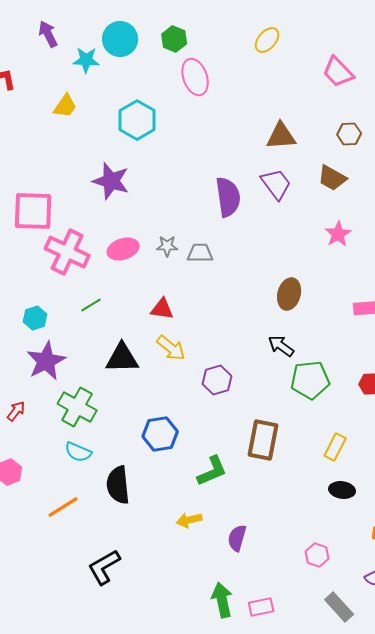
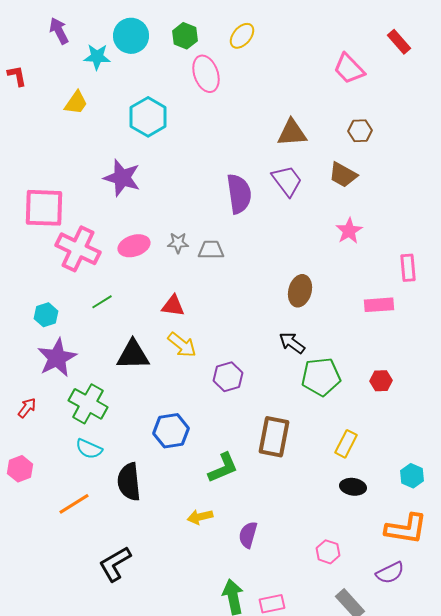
yellow ellipse: (267, 40) -> (242, 36), moved

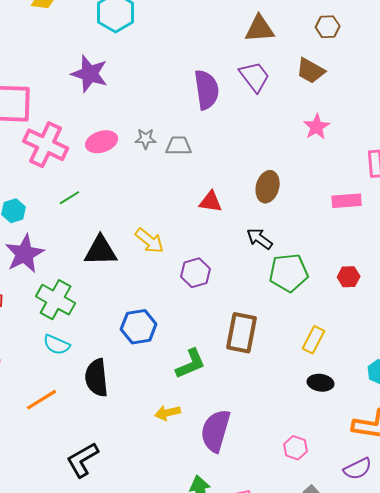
red triangle: (173, 306) -> (211, 202), moved
purple semicircle: (248, 535) -> (216, 431), size x1.6

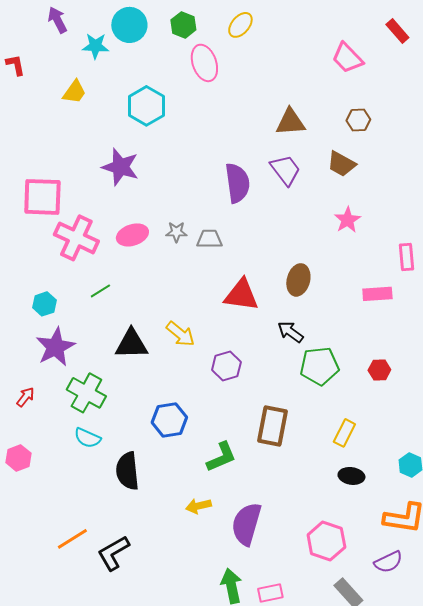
red triangle: (211, 202) -> (241, 295), size x1.5
orange line: (42, 400) -> (72, 539), moved
pink hexagon: (296, 448) -> (326, 541), size x1.6

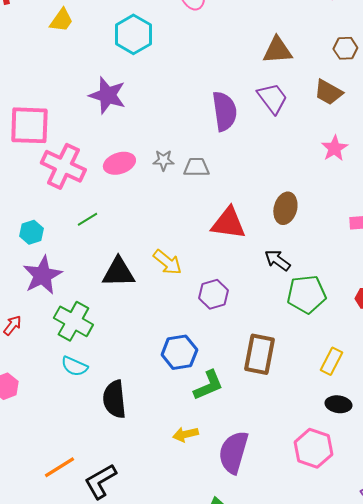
blue hexagon: (169, 420) -> (179, 352), moved
pink hexagon: (326, 541) -> (313, 448), moved

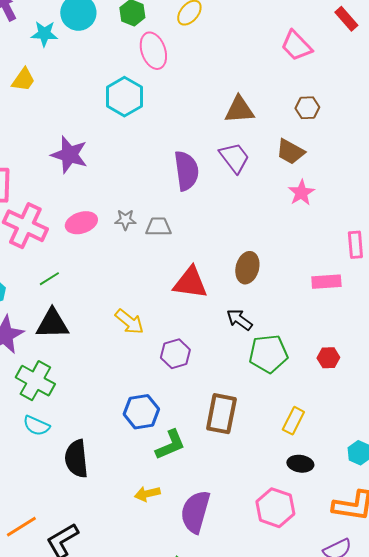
cyan hexagon: (133, 34) -> (124, 97), moved
pink star: (334, 148) -> (301, 193), moved
black triangle: (118, 272) -> (52, 324), moved

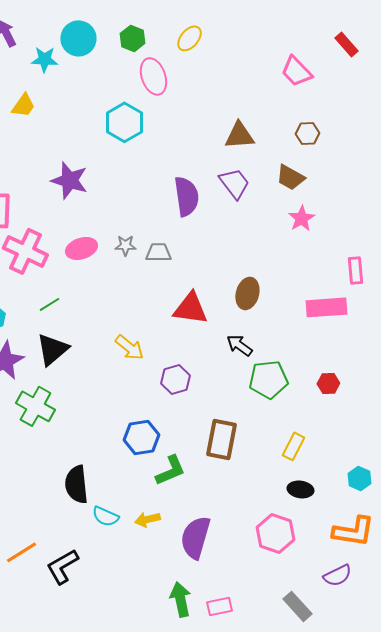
pink rectangle: (326, 282) -> (326, 307), size x1.4
black triangle: (52, 324) -> (52, 349), turned -39
cyan semicircle: (36, 426) -> (105, 516), moved

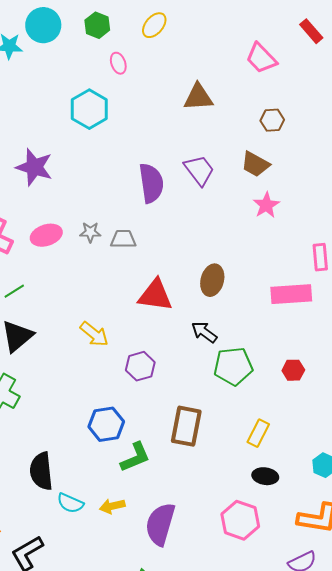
pink ellipse: (153, 76) -> (118, 63), size x0.6
brown triangle: (239, 135) -> (198, 97), moved

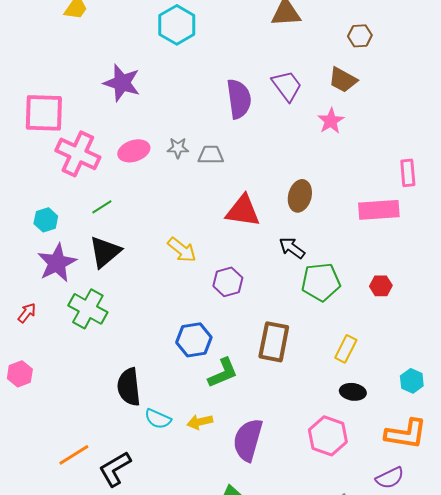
pink star: (266, 205) -> (331, 121), moved

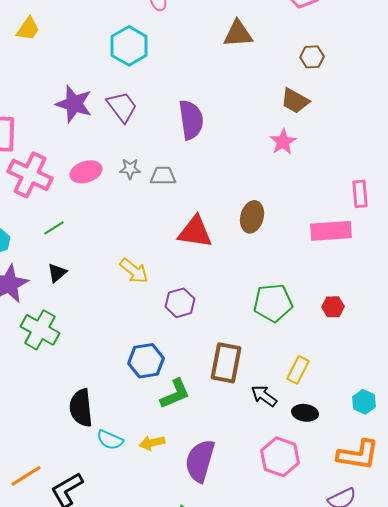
purple trapezoid: (287, 86) -> (122, 107), moved
black arrow: (292, 248) -> (264, 396), moved
black triangle: (105, 252) -> (57, 273), size x0.6

